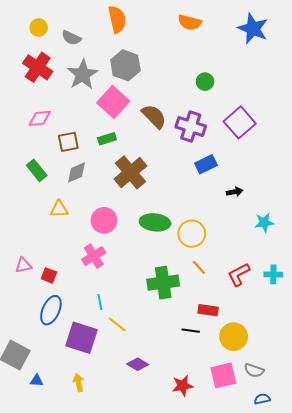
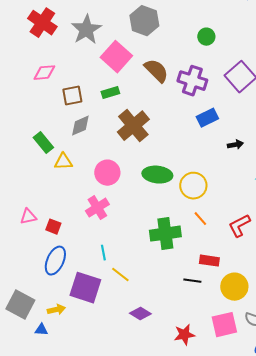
gray hexagon: (125, 65) -> (144, 21), moved
green rectangle: (37, 170) -> (43, 143), moved
yellow arrow: (78, 383) -> (56, 310), moved, turned 90

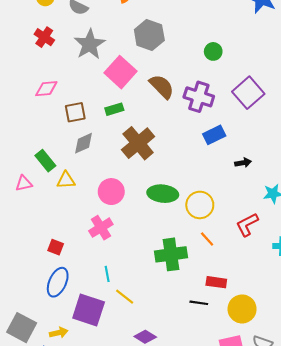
red cross: (42, 23) -> (44, 37), size x0.7
pink triangle: (28, 217) -> (24, 183), moved
red L-shape: (239, 226) -> (247, 225), moved

